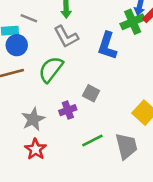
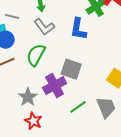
gray square: (91, 93) -> (71, 69), size x1.5
purple cross: (68, 110) -> (55, 85), size x1.6

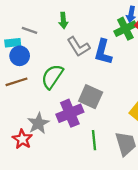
gray L-shape: (44, 27) -> (78, 47), moved
green line: (78, 107) -> (94, 140), turned -66
red star: (33, 121) -> (22, 139), moved

